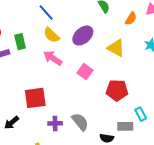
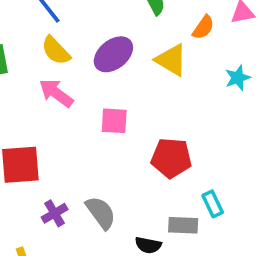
yellow triangle: (116, 48) -> (171, 60), moved
pink square: (85, 72) -> (114, 121), turned -35
purple cross: (55, 123) -> (55, 213), turned -32

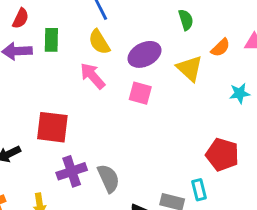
pink square: (114, 121) -> (140, 93), moved
red pentagon: (171, 158) -> (222, 155), moved
purple cross: (55, 213) -> (72, 171), size x1.4

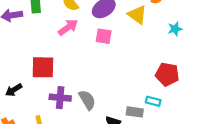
pink arrow: (93, 76) -> (68, 27), turned 102
purple cross: (72, 171) -> (60, 98), turned 30
cyan rectangle: (199, 190) -> (153, 101), turned -56

